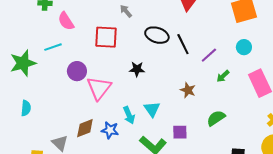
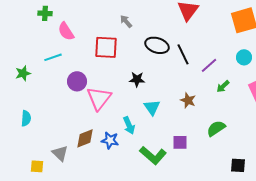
green star: (23, 63) -> (23, 73), size x0.6
cyan triangle: (152, 109) -> (152, 107), moved

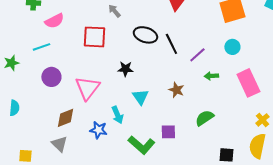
pink semicircle: (66, 31) -> (54, 21), turned -84
purple circle: (77, 81) -> (51, 77), moved
green arrow: (223, 86) -> (211, 76), turned 40
brown diamond: (85, 138) -> (65, 118), moved
gray triangle: (60, 153) -> (59, 144), moved

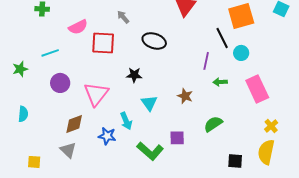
pink semicircle: (54, 21) -> (78, 27), moved
black line: (171, 44) -> (222, 38), moved
purple line: (197, 55) -> (206, 61), turned -36

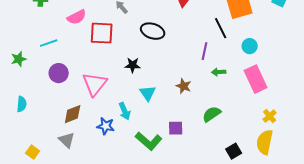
cyan circle: (241, 53) -> (250, 46), moved
black square: (235, 161) -> (234, 151), turned -35
yellow square: (34, 162) -> (33, 152), turned 32

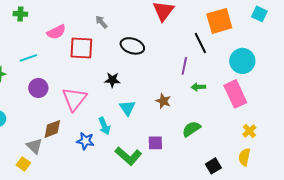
cyan circle: (250, 46) -> (242, 61), moved, size x1.6
gray triangle: (67, 140) -> (34, 146), moved
yellow semicircle: (265, 142) -> (244, 157), size x0.7
yellow square: (33, 152) -> (23, 164), moved

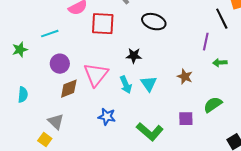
cyan arrow: (104, 126) -> (126, 85), moved
brown diamond: (52, 129) -> (69, 89), moved
purple square: (155, 143) -> (186, 119), moved

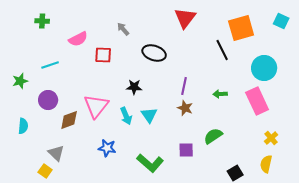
red square: (103, 24) -> (103, 55), size x0.7
purple line: (206, 42) -> (184, 86), moved
purple circle: (60, 64) -> (48, 100), moved

